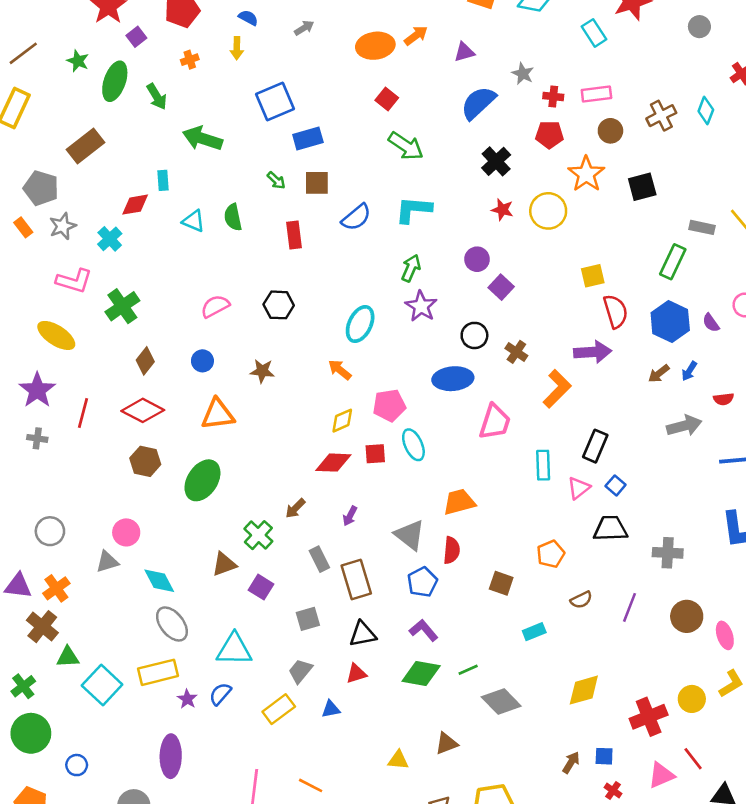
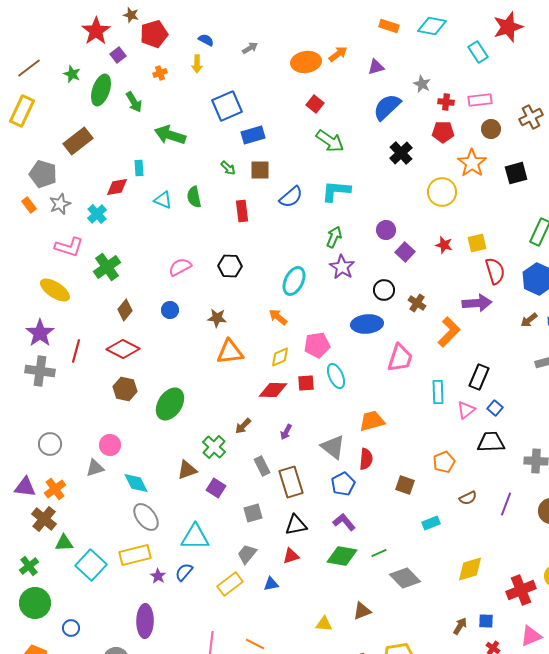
red star: (502, 210) -> (444, 245), moved
orange triangle: (218, 414) -> (230, 352), moved
gray cross: (37, 438) -> (40, 371), size x1.8

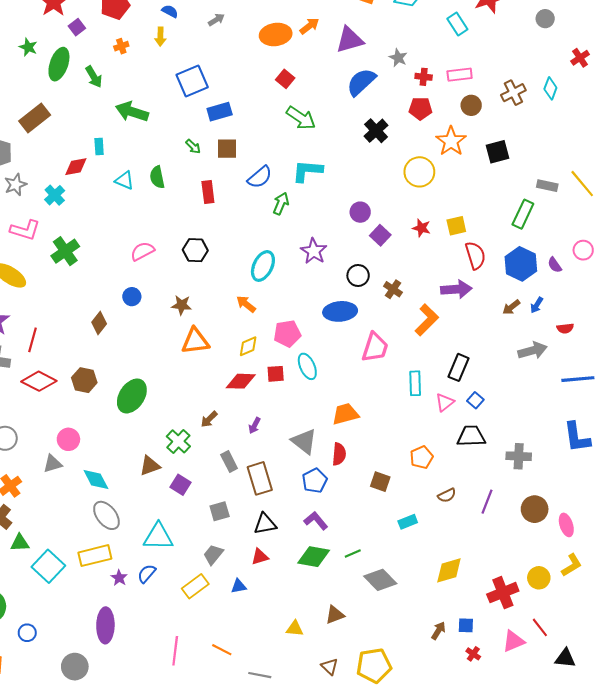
purple triangle: (376, 67) -> (350, 40), size x1.6
green arrow: (334, 237) -> (281, 204), moved
brown diamond: (125, 310) -> (99, 323), moved
red diamond: (123, 349) -> (39, 381), moved

